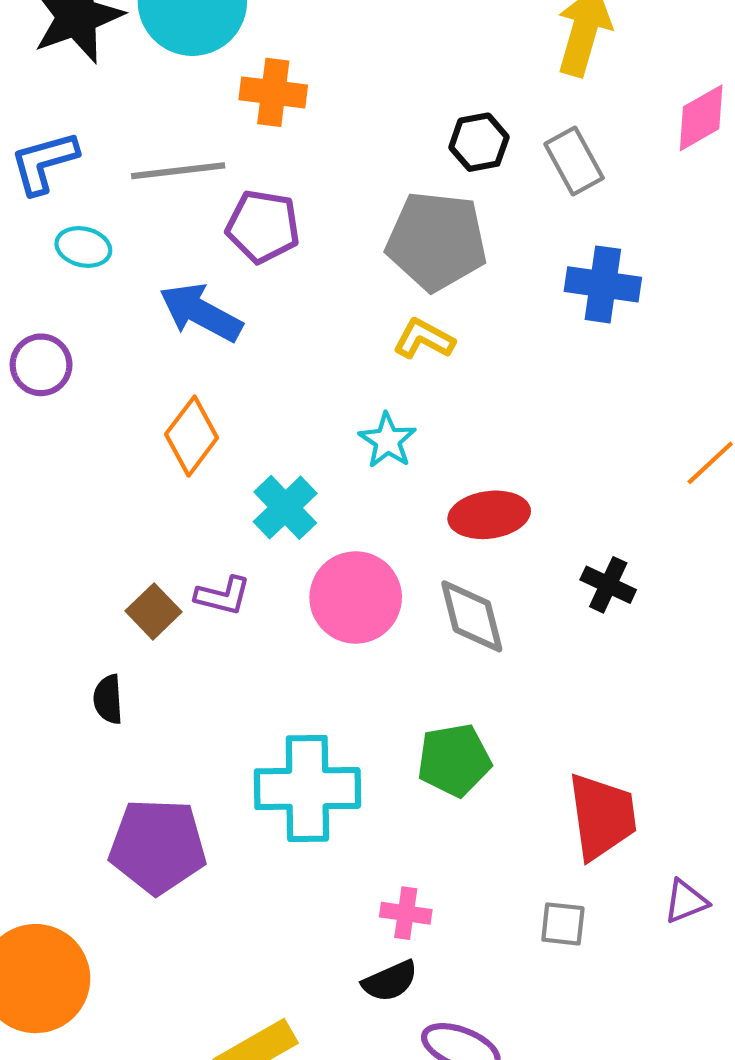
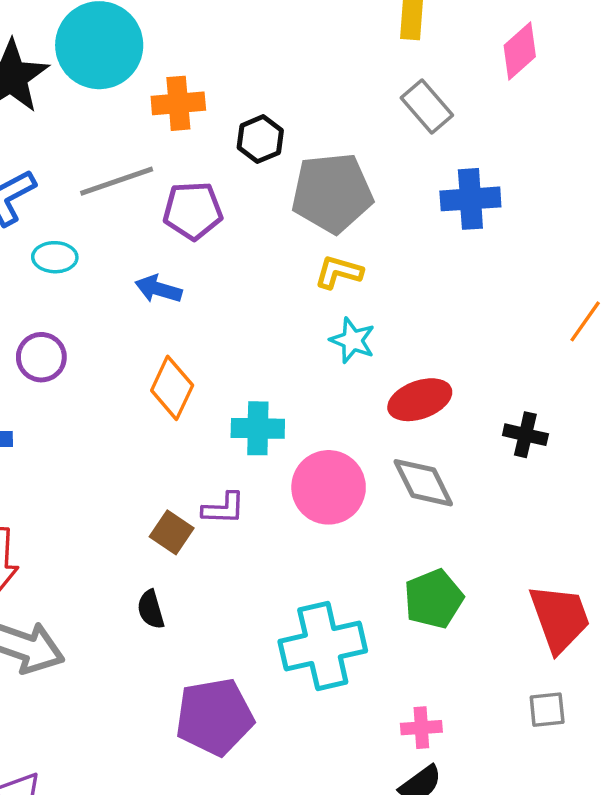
black hexagon: (479, 142) -> (260, 139), moved
blue arrow: (201, 313) -> (158, 289), size x0.7
cyan star: (387, 440) -> (352, 340), moved
cyan cross: (285, 507) -> (258, 428), turned -33

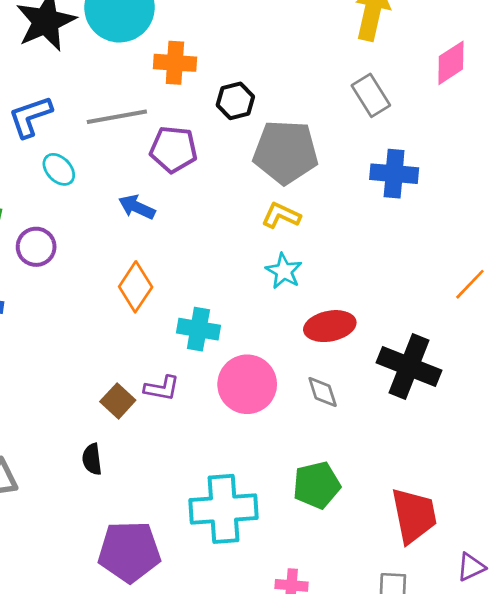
cyan ellipse: (55, 257) -> (59, 169), turned 36
black cross: (525, 435) -> (409, 366), size x1.8
gray diamond: (423, 483) -> (323, 392), size x0.7

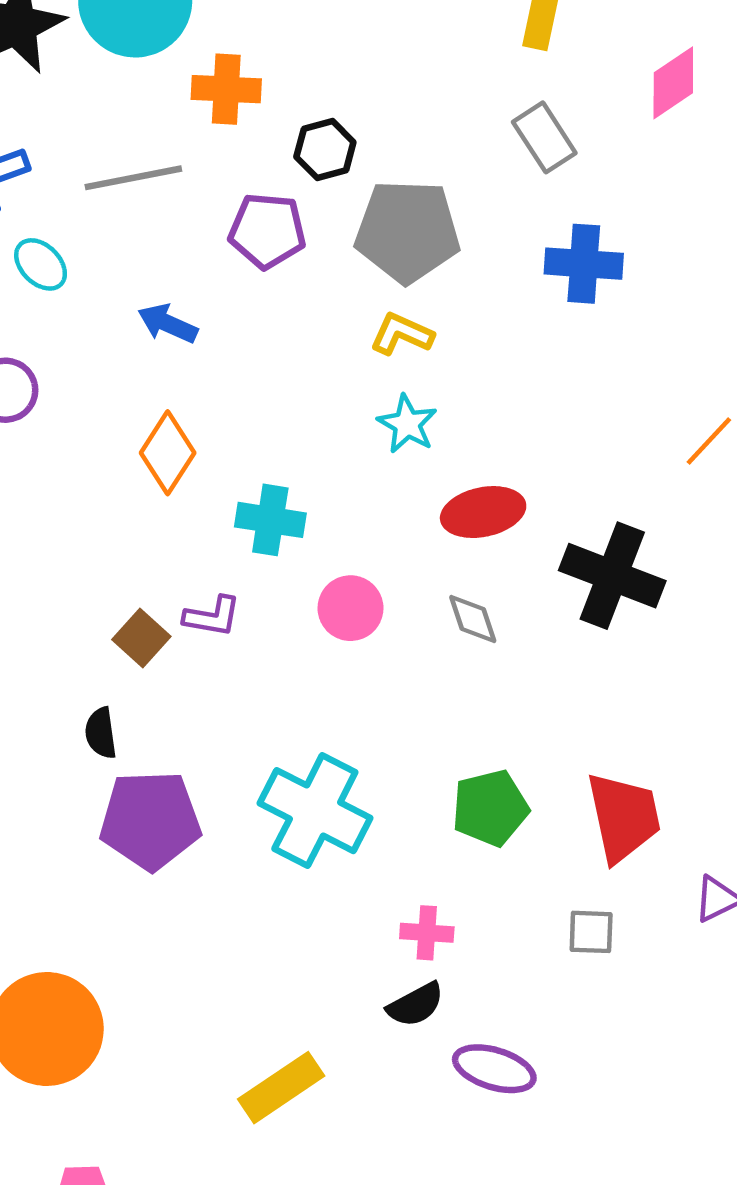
purple pentagon: (173, 149) -> (267, 231), moved
pink circle: (247, 384) -> (350, 608), size x0.7
green pentagon: (317, 485) -> (490, 808), moved
cyan cross: (223, 509) -> (315, 811), turned 32
purple pentagon: (129, 552) -> (150, 820), moved

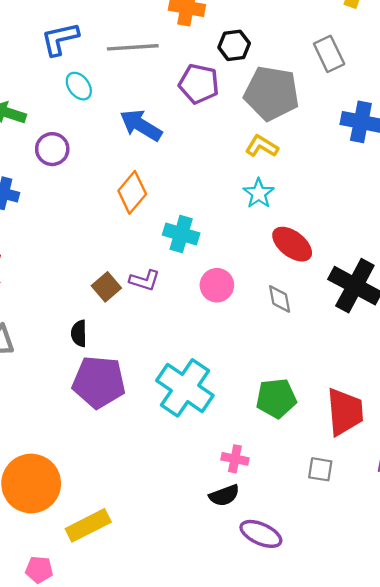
gray rectangle: (544, 137) -> (329, 54), moved
blue arrow: (168, 324) -> (141, 125), size x1.4
red ellipse: (483, 512) -> (292, 244), turned 42
yellow rectangle: (281, 1088) -> (88, 525), moved

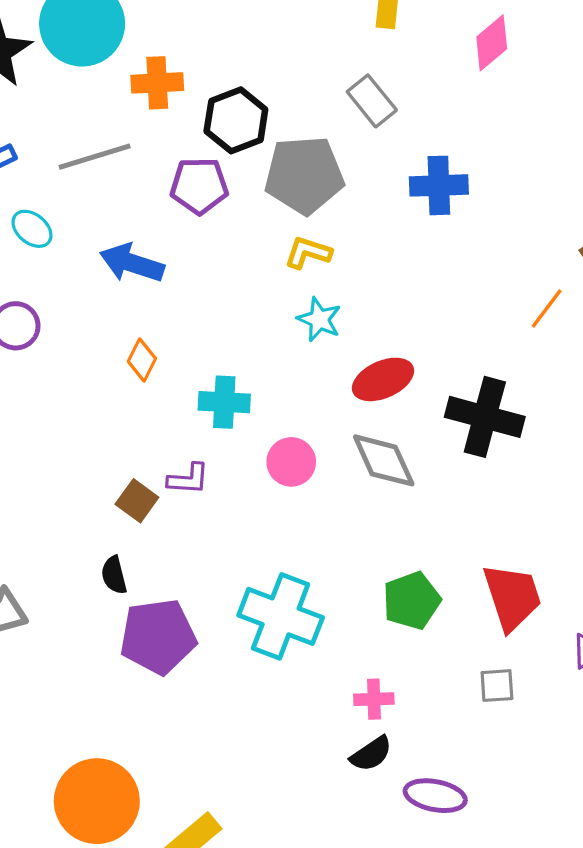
black hexagon: (234, 45) -> (236, 120), size x1.4
orange diamond: (132, 192) -> (142, 360), size x0.7
red ellipse: (292, 244) -> (383, 379), turned -48
gray diamond: (280, 299) -> (384, 460), size x1.6

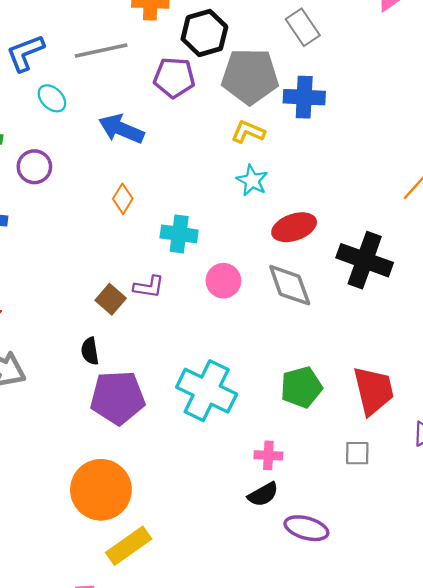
blue cross: (439, 185) -> (304, 97), moved
orange circle: (97, 801) -> (101, 490), moved

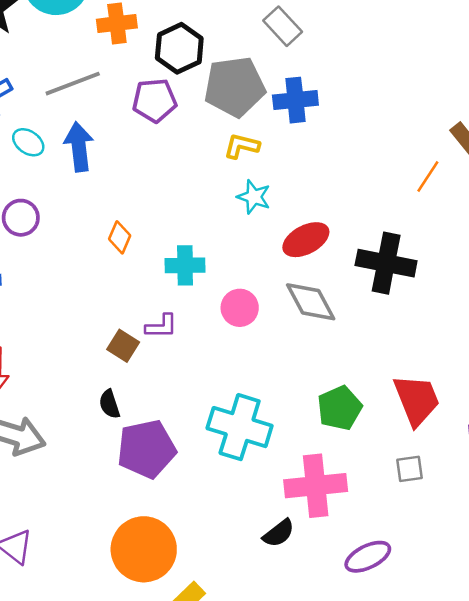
blue arrow: (121, 129) -> (79, 147), moved, turned 69
pink cross: (268, 455) -> (316, 486), size x2.0
black semicircle: (263, 494) -> (279, 533), moved
purple ellipse: (306, 528) -> (368, 557), turned -33

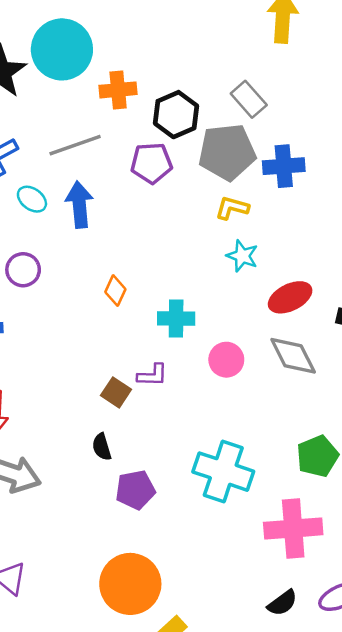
gray rectangle: (283, 26) -> (249, 99), moved
purple pentagon: (146, 449) -> (135, 490), size x0.7
black semicircle: (279, 533) -> (282, 603), moved

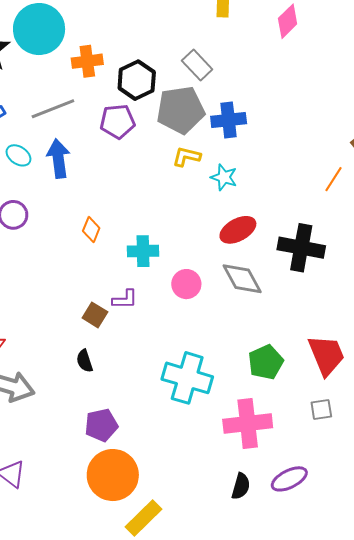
cyan star: (242, 256) -> (224, 177), moved
purple pentagon: (135, 490) -> (101, 425), moved
black semicircle: (282, 603) -> (241, 486), turned -36

